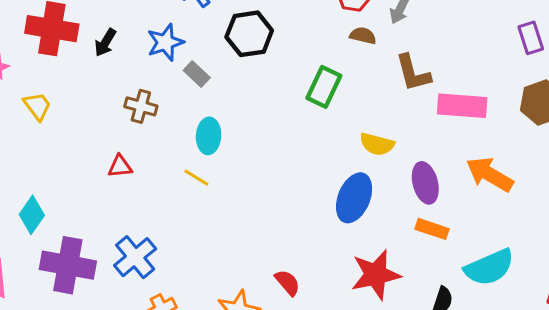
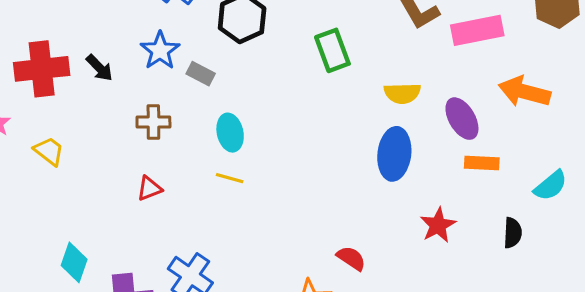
black arrow: (105, 43) -> (99, 68), turned -60
green rectangle: (324, 87) -> (332, 50), turned -30
cyan semicircle: (489, 267) -> (551, 186), size x0.7
red star: (376, 275) -> (438, 225), size x0.7

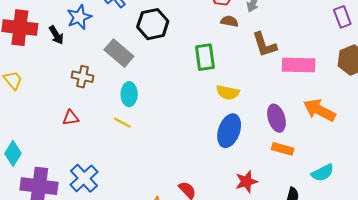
blue star: (160, 51) -> (79, 17), moved
gray rectangle: (201, 74) -> (119, 53), size x1.6
yellow semicircle: (402, 93) -> (228, 92), moved

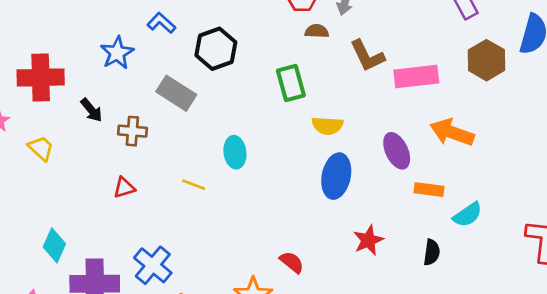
black arrow: (56, 35) -> (91, 110), moved
cyan ellipse: (129, 94) -> (235, 152), moved
orange rectangle: (283, 149) -> (429, 190), moved

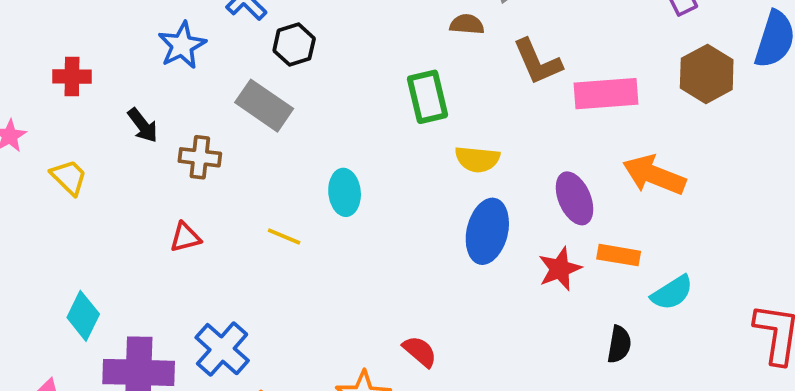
black hexagon: (216, 49) -> (294, 45), moved, size x0.7
red cross: (41, 77) -> (72, 76), size x0.6
red star: (368, 240) -> (560, 269), moved

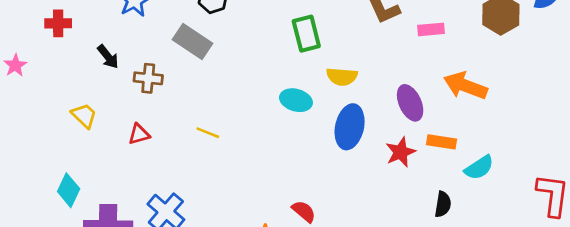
pink rectangle: (606, 94) -> (431, 29), size x0.6
yellow trapezoid: (69, 177) -> (84, 116), moved
cyan ellipse: (345, 192) -> (296, 100), moved, turned -68

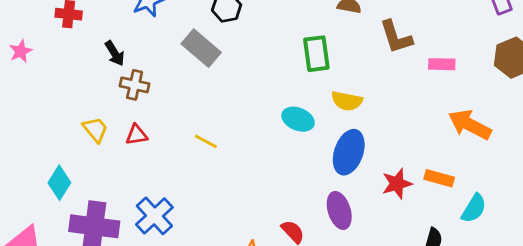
brown cross: (148, 78) -> (135, 85), moved
purple ellipse: (410, 103) -> (339, 210), moved
yellow trapezoid: (84, 116) -> (95, 130), moved
cyan semicircle: (479, 168) -> (474, 208), turned -32

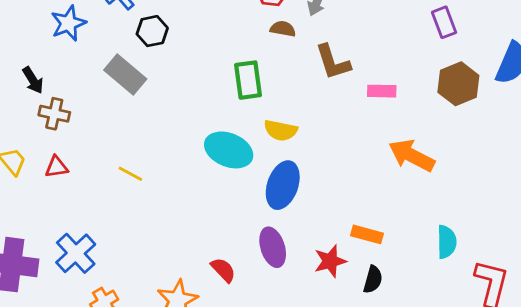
cyan ellipse: (298, 119) -> (229, 150), size x1.4
orange rectangle: (439, 178) -> (367, 234), moved
red star: (397, 184) -> (330, 261), moved
cyan semicircle: (474, 208) -> (447, 242), moved, turned -32

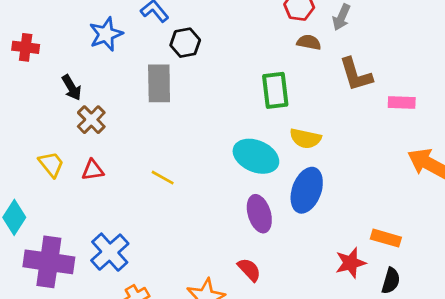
gray rectangle: (125, 74) -> (159, 83), turned 48
brown cross: (54, 114) -> (91, 120), turned 32
purple ellipse: (273, 247) -> (259, 214), moved

